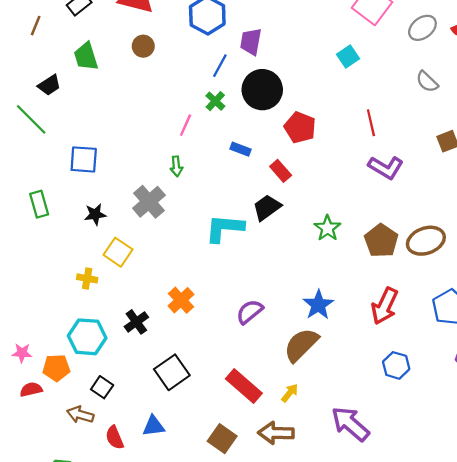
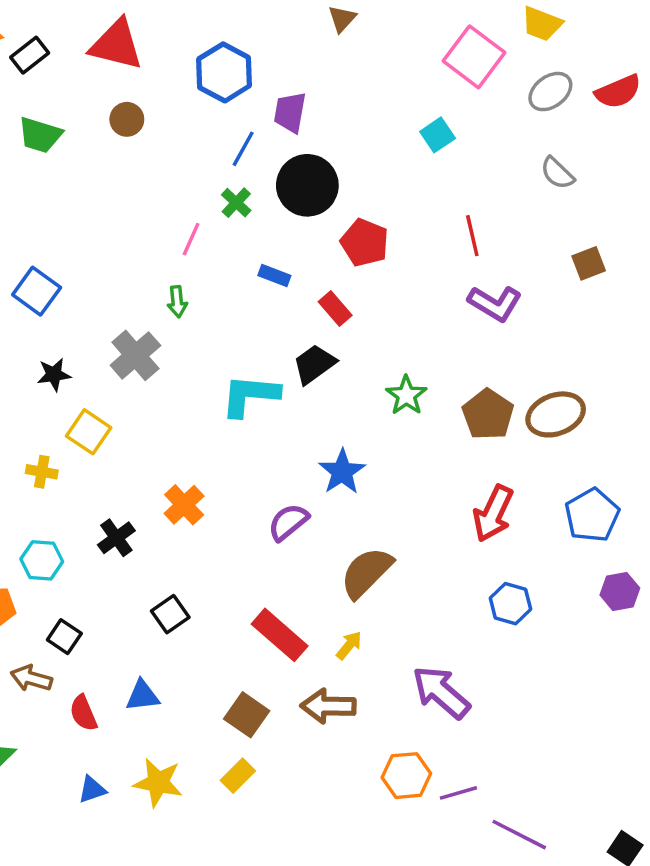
green trapezoid: (86, 56) -> (40, 135), turned -56
blue square: (84, 159) -> (37, 291), turned 32
blue star: (318, 305) -> (342, 472), moved
cyan hexagon: (87, 337) -> (42, 560), size x0.7
black square: (172, 372) -> (170, 614), size x0.7

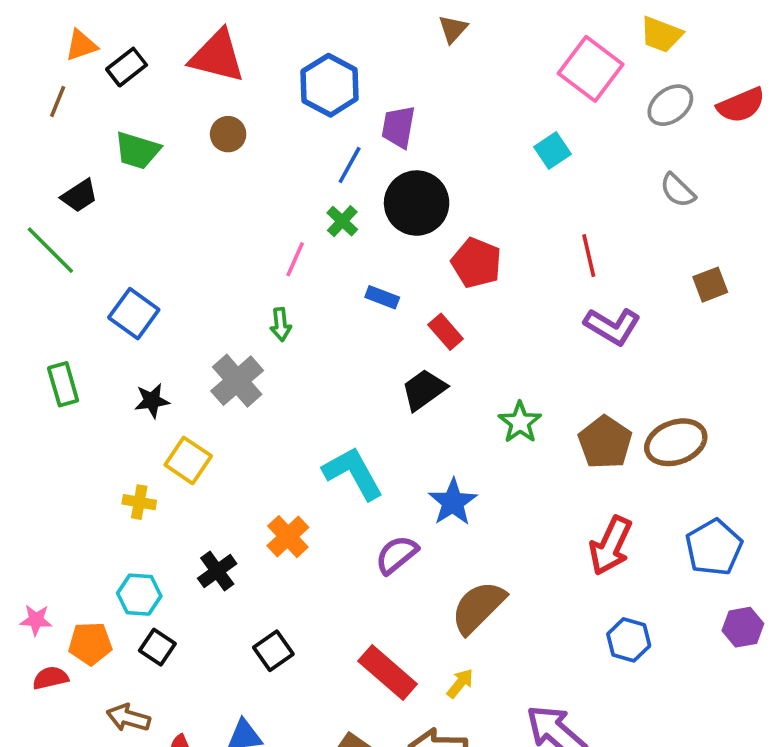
cyan L-shape: (250, 395) -> (353, 473), moved, turned 56
black square: (64, 637) -> (157, 647), moved

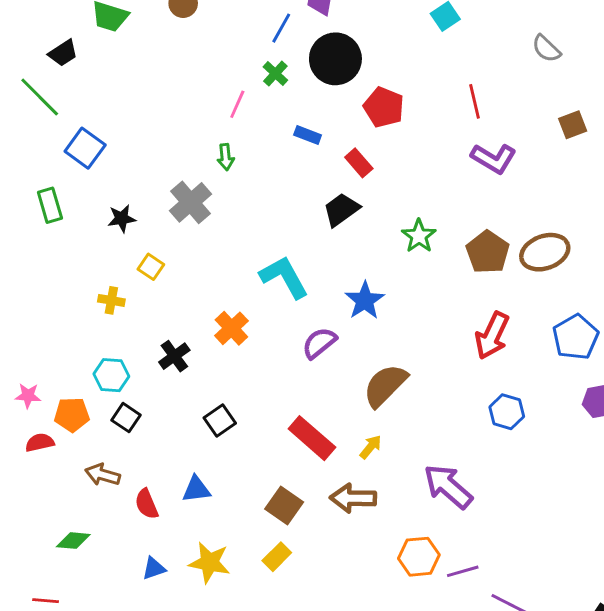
blue square: (134, 314) -> (85, 148), moved
yellow square: (188, 460) -> (151, 267), size x0.7

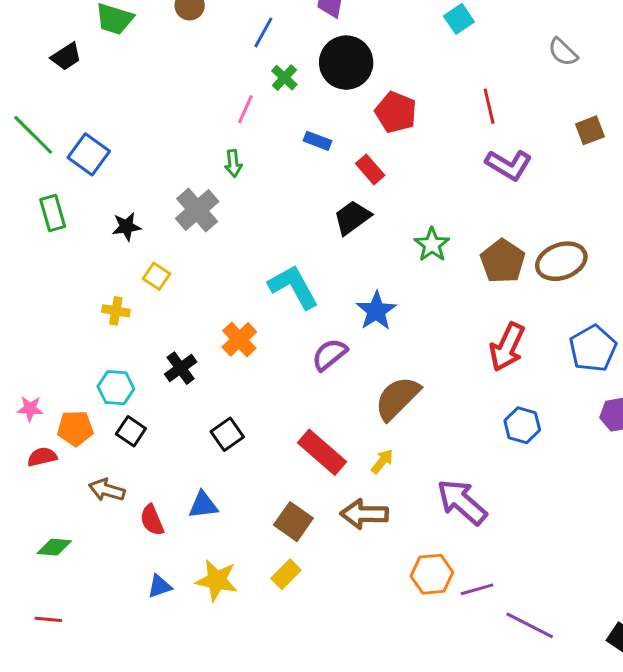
blue line: (281, 28) -> (263, 32), moved
green line: (40, 97) -> (33, 135), moved
green diamond: (73, 541) -> (54, 547), moved

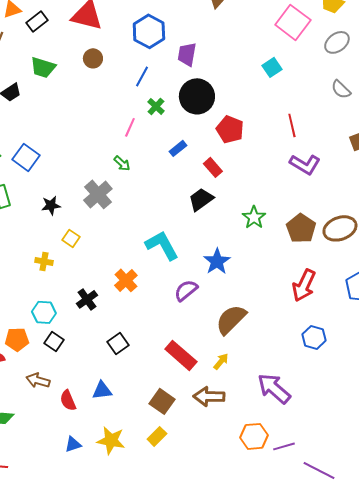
blue rectangle: (318, 141) -> (178, 148), turned -60
green arrow: (233, 163) -> (122, 163), turned -42

